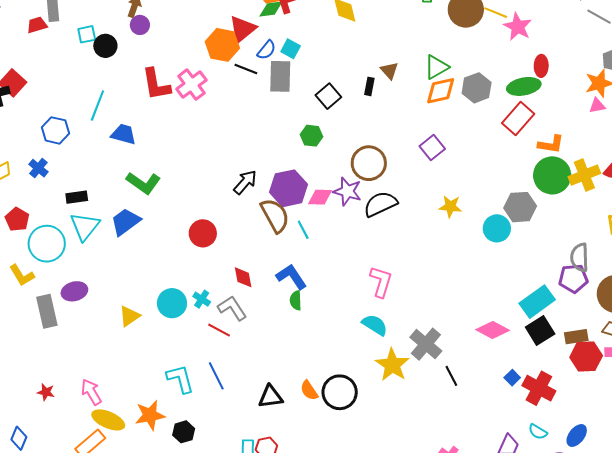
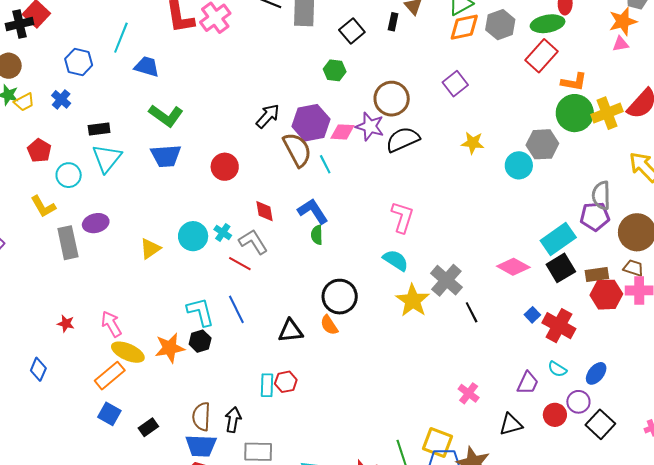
blue trapezoid: (125, 222) -> (166, 156), moved, turned -148
cyan circle: (47, 244) -> (69, 175), size x0.7
black circle: (340, 392) -> (340, 297), moved
black hexagon: (184, 432) -> (200, 341), moved

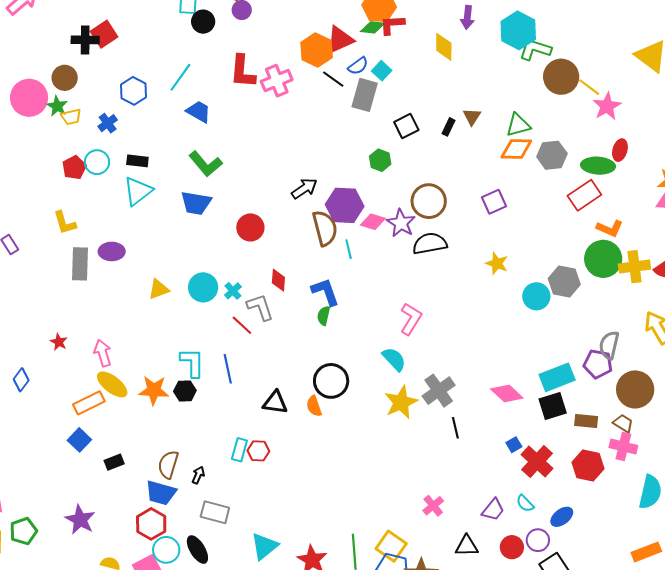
cyan circle: (69, 175) -> (97, 162), moved
red hexagon: (606, 295) -> (588, 465), moved
black arrow: (233, 420) -> (198, 475), size x0.7

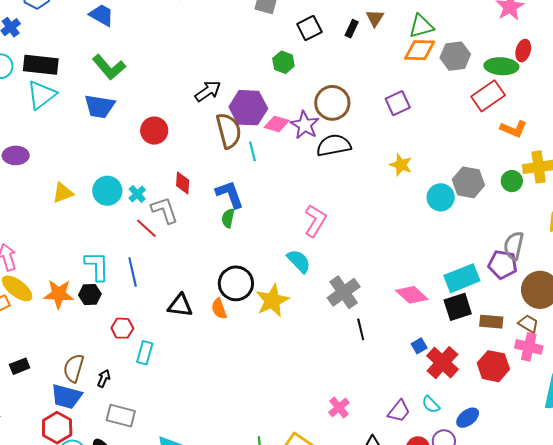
black rectangle: (137, 161) -> (41, 65), size x1.6
green circle: (603, 259) -> (512, 181), moved, size x0.6
yellow star: (401, 402) -> (272, 300), moved
red hexagon: (258, 451) -> (122, 328), moved

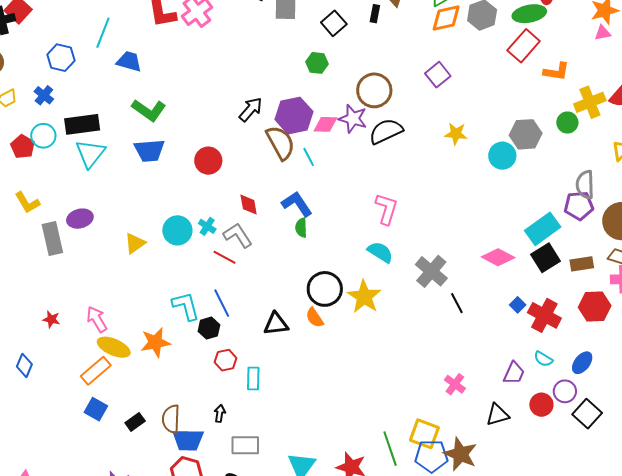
black hexagon: (90, 294) -> (209, 328), moved
brown semicircle: (74, 368) -> (171, 419), moved

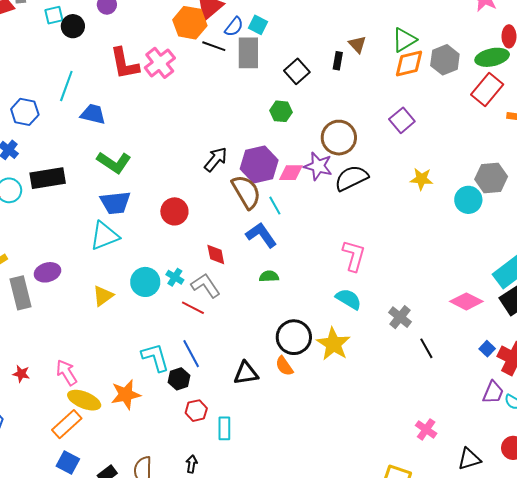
cyan triangle: (90, 154) -> (104, 236), moved, turned 32
blue L-shape: (297, 204) -> (261, 235), moved
green semicircle: (301, 228) -> (269, 276), turned 90
gray cross: (431, 271) -> (400, 317), size x0.7
purple trapezoid: (514, 373) -> (493, 392), moved

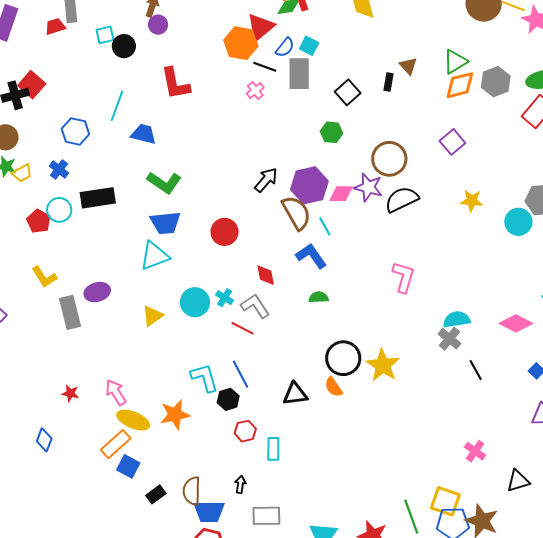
pink cross: (160, 63) -> (255, 91), moved, size x0.6
cyan semicircle: (349, 299) -> (457, 319), moved, turned -40
blue square: (68, 462) -> (128, 466), moved

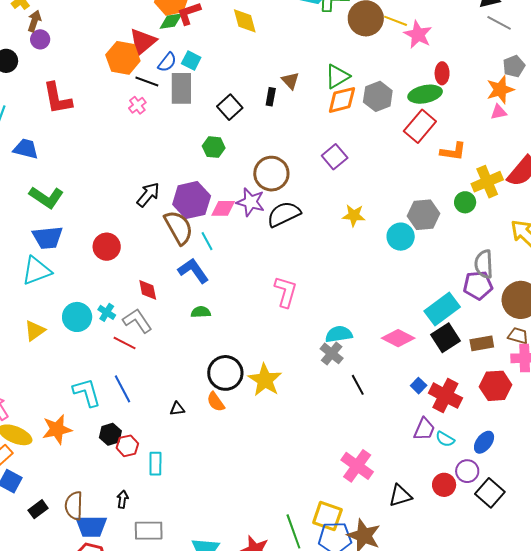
black triangle: (295, 394) -> (177, 409), size x0.6
black hexagon: (228, 399) -> (110, 434), moved
pink cross: (475, 451) -> (357, 466), size x1.5

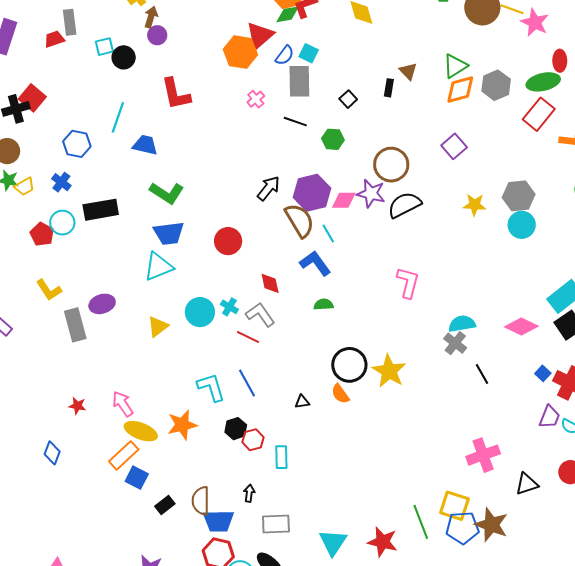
black line: (147, 82) -> (295, 122), moved
black square: (230, 107) -> (348, 99), size x0.7
gray hexagon: (424, 215) -> (519, 196), moved
pink cross: (357, 466) -> (483, 455), turned 36

